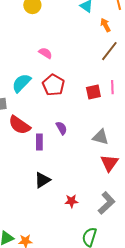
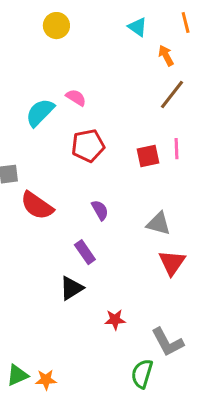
cyan semicircle: (21, 83) -> (40, 113), moved
red pentagon: (53, 85) -> (88, 146), turned 30
purple rectangle: (39, 142) -> (85, 252), moved, turned -35
gray L-shape: (106, 203) -> (168, 342), moved, turned 105

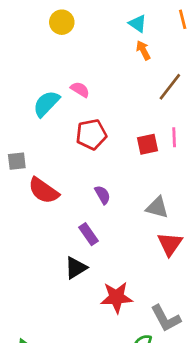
orange arrow: (166, 56) -> (143, 50), moved
red star: (115, 320) -> (117, 297), size x1.6

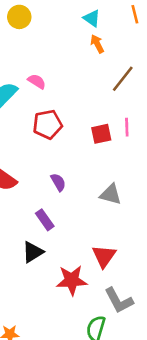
red triangle: (170, 244) -> (104, 256), moved

